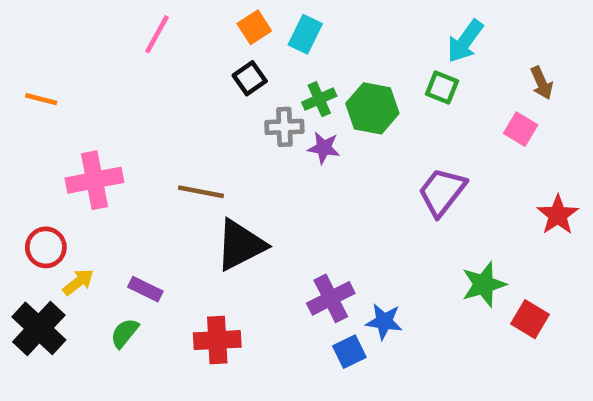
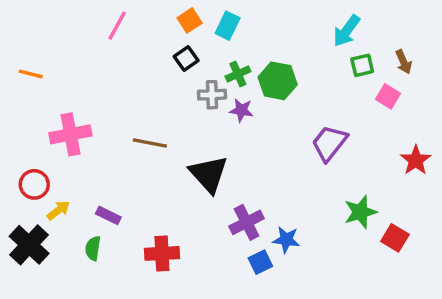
green square: (442, 88) -> (362, 65), moved, turned -35
black triangle: (240, 245) -> (209, 174), moved, turned -45
green semicircle: (125, 333) -> (93, 248), turned -30

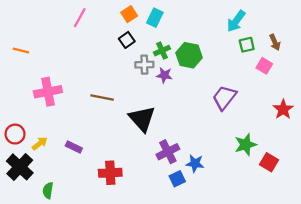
red circle: (34, 184) -> (15, 134), moved
green semicircle: (93, 248) -> (48, 190), moved

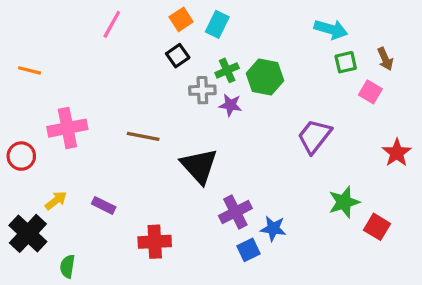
cyan arrow: (236, 21) -> (331, 29), turned -110
red circle: (15, 134) -> (21, 156), moved

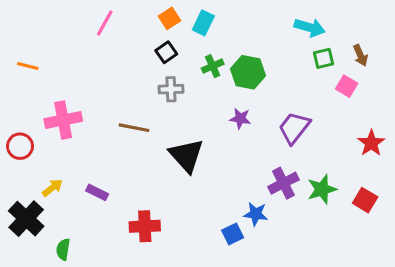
gray cross: (202, 90) -> (171, 89), moved
purple star: (230, 105) -> (240, 118), moved
purple cross: (235, 212) -> (283, 183), moved
red square: (377, 227) -> (365, 200), moved

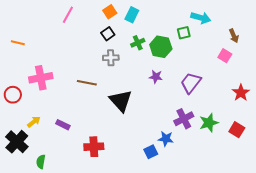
green square: (323, 58) -> (184, 33), moved

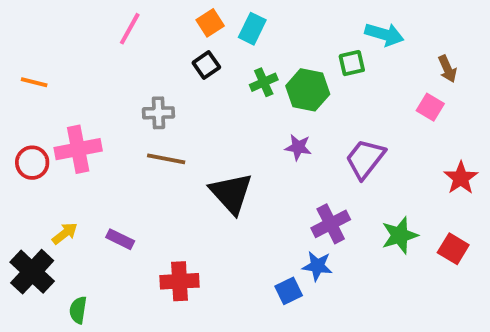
gray cross: (111, 58) -> (158, 113), moved
red circle: (13, 95) -> (32, 163), moved
purple cross: (184, 119) -> (331, 224), moved

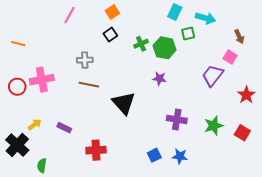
cyan rectangle: (252, 29) -> (175, 12), moved
purple trapezoid: (365, 159) -> (213, 75), moved
purple cross: (331, 224) -> (177, 119), turned 36
blue star: (317, 266) -> (180, 156), moved

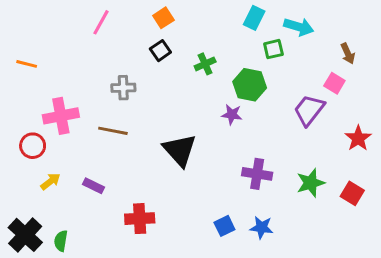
green hexagon: (165, 48) -> (250, 85), moved
brown line: (89, 85) -> (113, 131), moved
red circle: (17, 87) -> (33, 146), moved
black cross: (17, 145) -> (25, 235), moved

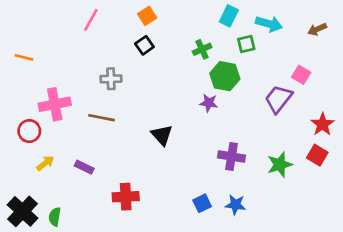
brown arrow: (348, 54) -> (317, 29), moved, turned 90
green cross: (205, 64) -> (202, 49), moved
black triangle: (180, 150) -> (162, 135), size x0.7
red square: (352, 193) -> (317, 155), moved

